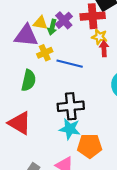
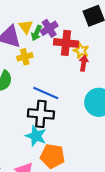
red cross: (93, 16) -> (66, 43), moved
yellow triangle: (40, 23) -> (26, 27), turned 32
blue line: (70, 64) -> (46, 93), moved

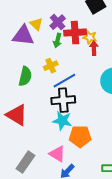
green arrow: (36, 33) -> (57, 40), moved
yellow cross: (25, 57) -> (51, 66), moved
blue line: (46, 93) -> (64, 81), turned -45

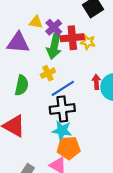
yellow triangle: (36, 24) -> (36, 22), moved, turned -32
green arrow: (57, 40) -> (54, 47), size x1.6
red arrow: (94, 48) -> (96, 82), moved
orange pentagon: (80, 136) -> (69, 148), moved

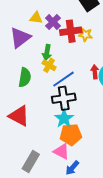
purple triangle: (18, 43) -> (20, 38), turned -40
green arrow: (54, 47) -> (47, 52), moved, size x0.7
yellow cross: (48, 73) -> (49, 65), turned -32
cyan star: (62, 130) -> (64, 118), turned 30

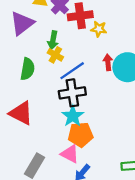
yellow star: (86, 35) -> (99, 29), moved

